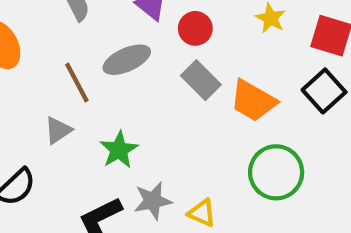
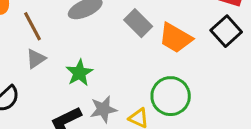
brown line: (77, 82) -> (33, 26), moved
green circle: (276, 172) -> (171, 96), moved

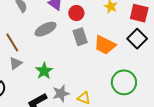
gray rectangle: (138, 23) -> (80, 37), turned 30
green circle: (171, 96) -> (124, 82), moved

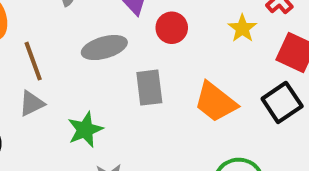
gray rectangle: (80, 37) -> (149, 88), moved

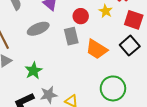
red circle: (172, 28) -> (81, 16), moved
gray rectangle: (149, 88) -> (71, 36), moved

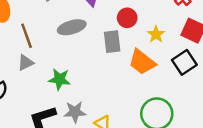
yellow star: (106, 11) -> (156, 34), moved
green star: (34, 71) -> (59, 79), turned 30

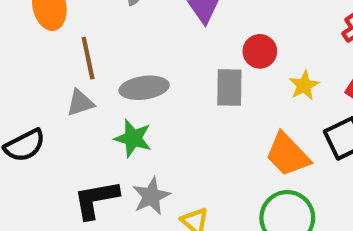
gray ellipse: (72, 27) -> (144, 88), moved
orange trapezoid: (142, 62) -> (288, 155), moved
gray star: (75, 112) -> (151, 196), turned -30

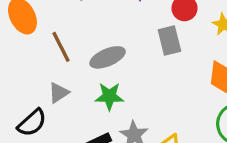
gray triangle: (80, 103) -> (59, 93), moved

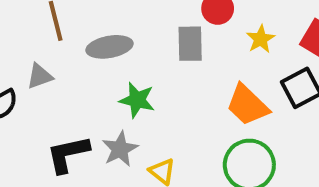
green star: (109, 96) -> (137, 100), moved

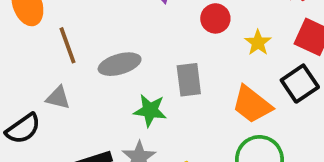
gray rectangle: (190, 44) -> (189, 80), moved
gray triangle: (40, 76) -> (58, 98), turned 40

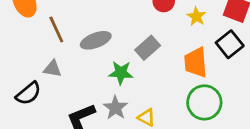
gray rectangle: (189, 80) -> (148, 48), turned 60
orange trapezoid: (252, 105) -> (196, 62), turned 52

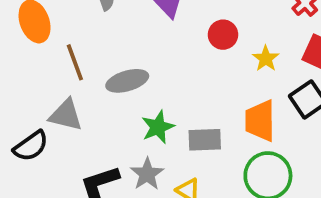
gray rectangle: (148, 48) -> (205, 140), moved, turned 35
gray triangle: (52, 69) -> (66, 115), size x1.4
green star: (121, 73) -> (158, 127), turned -30

